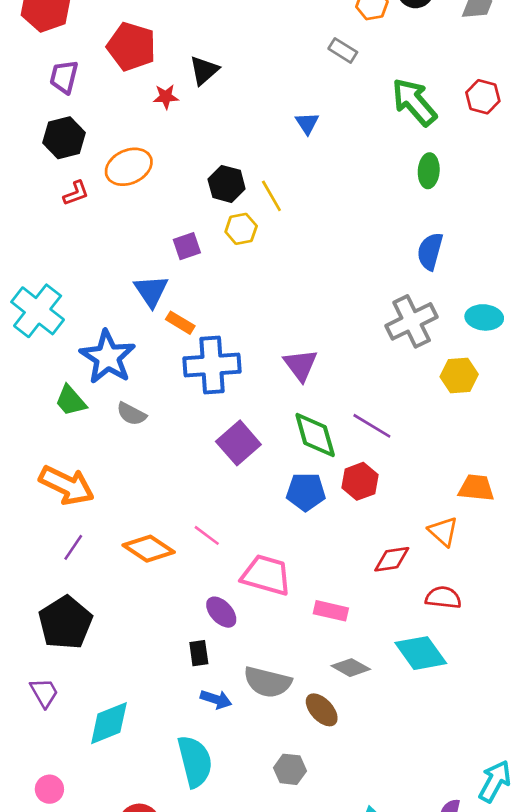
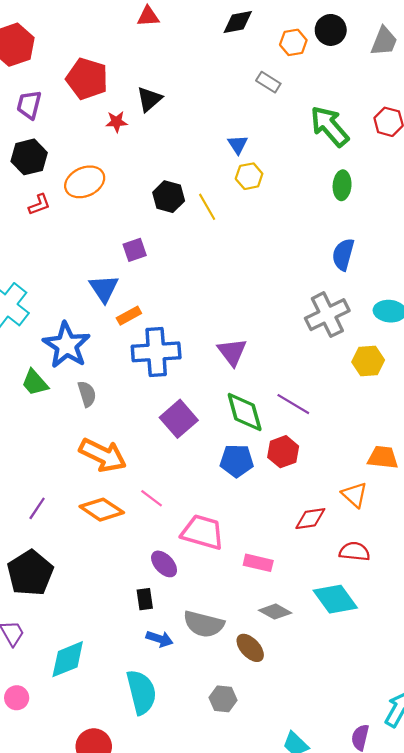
yellow hexagon: (241, 229) -> (249, 176), moved
orange rectangle: (180, 323) -> (129, 316), turned -60
gray semicircle: (131, 414) -> (87, 394), turned -135
orange arrow: (67, 485) -> (103, 455), moved
pink circle: (49, 789) -> (17, 698), moved

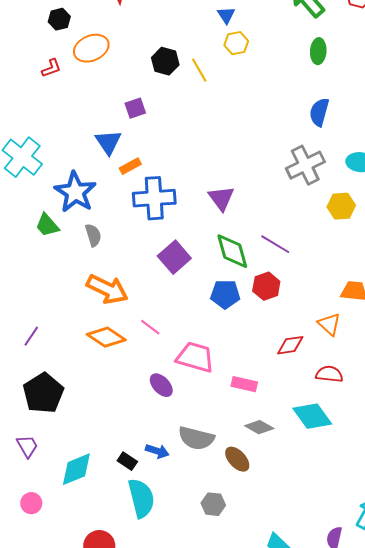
black hexagon: (29, 157) -> (59, 19), moved, size x0.7
purple line: (37, 508) -> (31, 336), moved
black rectangle: (145, 599) -> (127, 461), moved, turned -48

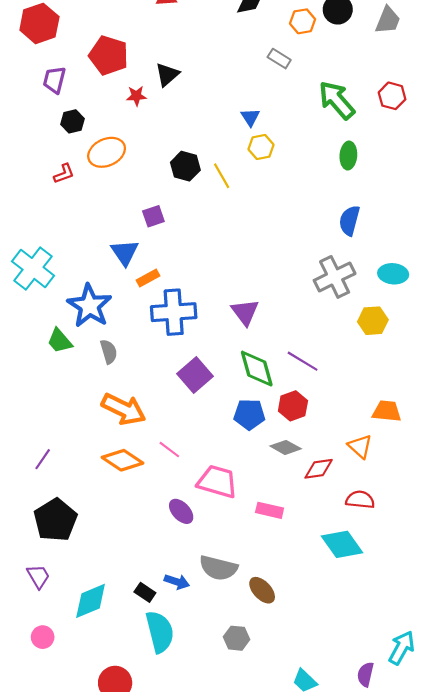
gray diamond: (259, 427) -> (286, 447), moved

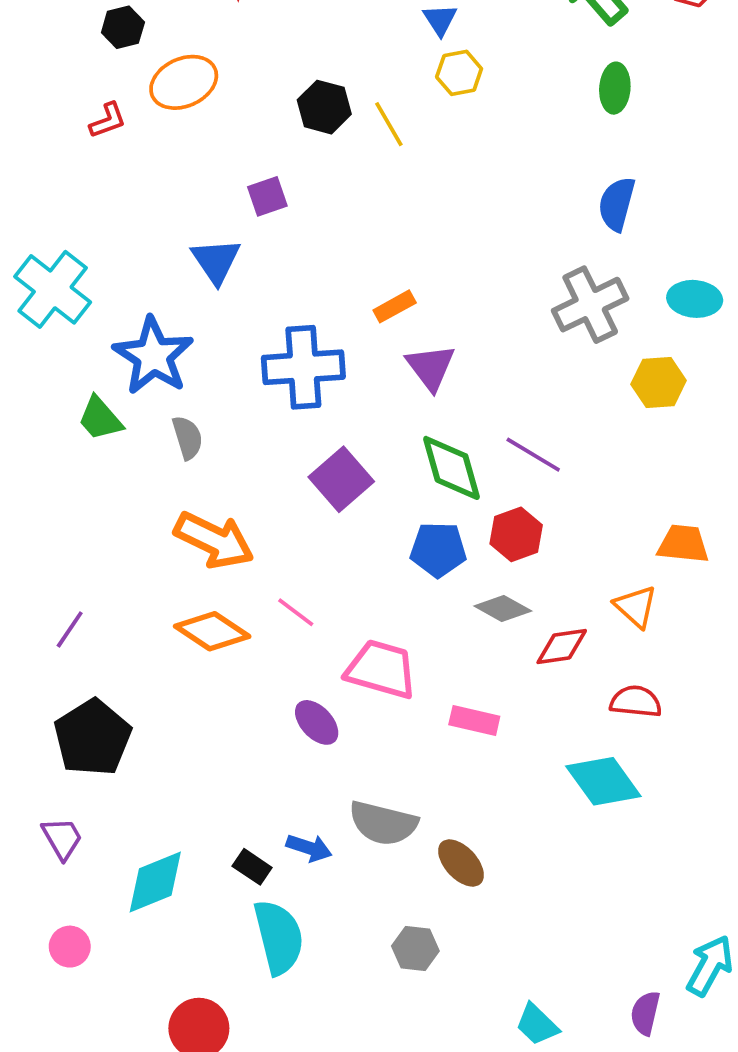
orange rectangle: (148, 278) -> (395, 306), moved

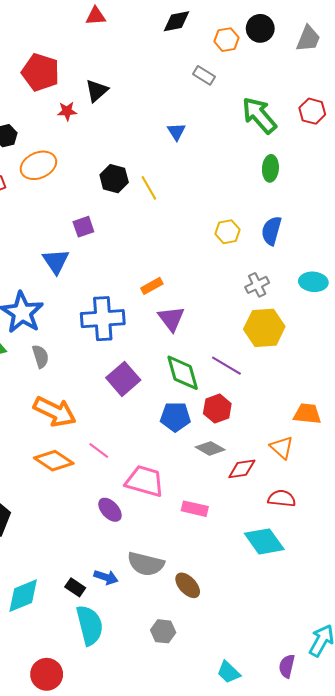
yellow hexagon: (459, 73) -> (228, 232), moved
gray cross: (590, 305) -> (257, 285), size x0.6
yellow hexagon: (659, 382) -> (264, 328), moved, size x1.4

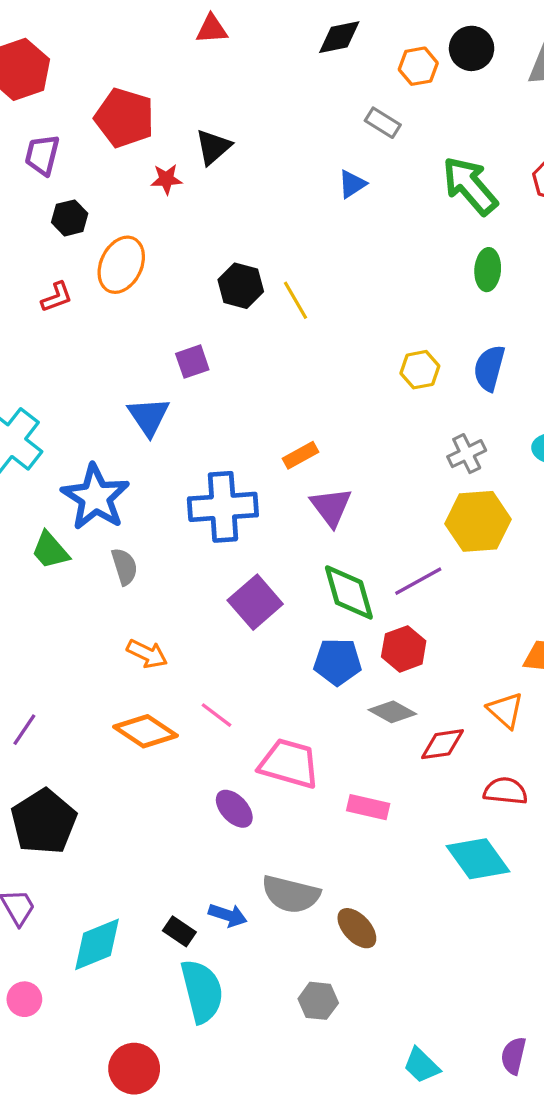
blue triangle: (176, 132) -> (352, 184), moved, turned 30
orange ellipse: (38, 165) -> (121, 265), turned -40
purple line: (226, 366) -> (418, 581), turned -60
orange arrow: (55, 412) -> (147, 654), size x0.6

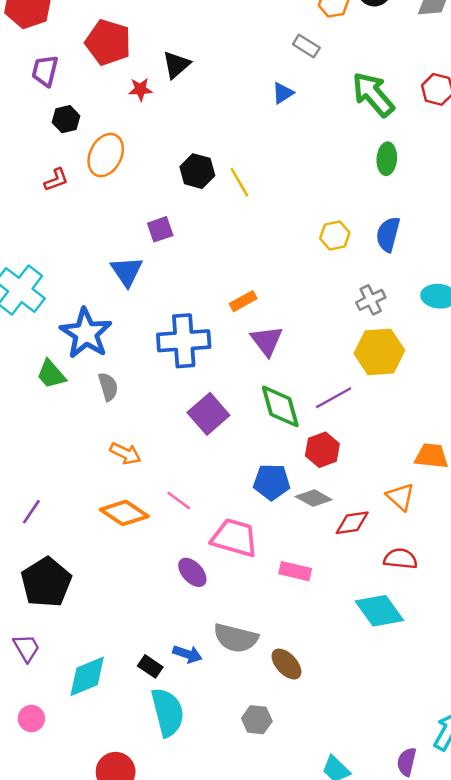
blue pentagon: (338, 662) -> (272, 482), moved

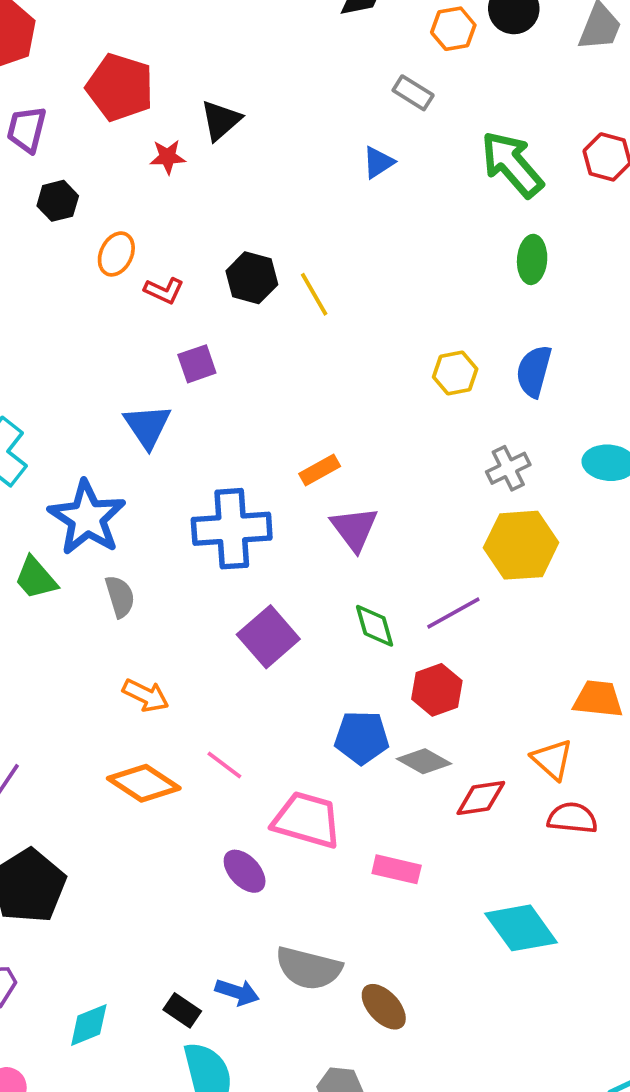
orange ellipse: (106, 155) -> (116, 254), size x0.7
red L-shape: (56, 180) -> (164, 291), moved, turned 45
green diamond: (280, 406) -> (375, 626), size x0.7
red semicircle: (400, 559) -> (572, 818), moved
cyan diamond: (87, 676) -> (89, 1025), size x0.7

